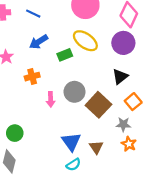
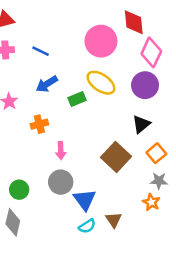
gray circle: (75, 92) -> (61, 182), moved
gray star: (123, 124) -> (159, 181), moved
brown triangle: (96, 147) -> (114, 220), moved

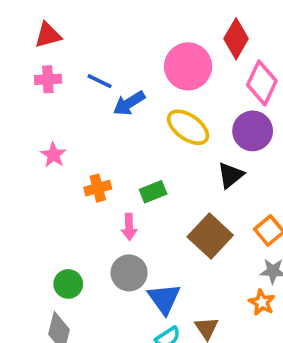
red diamond: (134, 22) -> (236, 39), turned 36
blue arrow: (47, 84) -> (129, 103), moved
green rectangle: (77, 99) -> (153, 192), moved
black triangle: (141, 124) -> (230, 175), moved

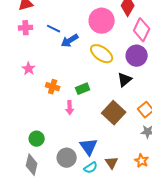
orange cross: (98, 188) -> (53, 87), turned 32
gray circle: (129, 273) -> (67, 158), moved
orange star: (262, 302) -> (142, 161), moved

